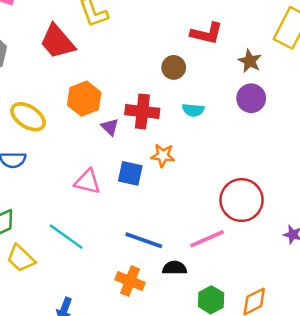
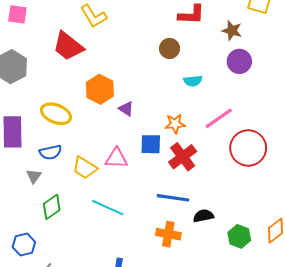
red cross: (142, 111) -> (183, 157), moved, turned -32
pink line: (207, 239) -> (219, 118), moved
yellow trapezoid: (21, 258) -> (85, 168), moved

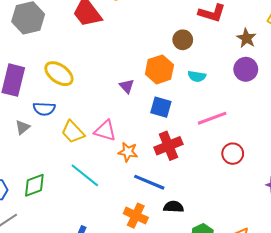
orange hexagon: (100, 89) -> (159, 69), moved
orange star: (175, 124) -> (128, 152), moved
blue square: (151, 144) -> (161, 107), moved
red circle: (248, 148) -> (233, 154), size x0.6
green diamond: (52, 207) -> (34, 185), moved

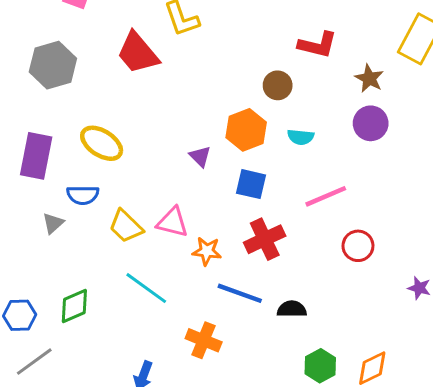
black semicircle: (174, 207) -> (292, 309), moved
orange cross: (136, 216) -> (204, 340), moved

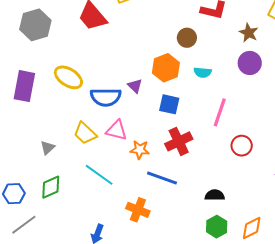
blue semicircle: (83, 195) -> (106, 97), moved, size x1.4
pink line: (326, 196) -> (220, 112), turned -48
gray triangle: (53, 223) -> (47, 148), moved
black semicircle: (292, 309) -> (215, 195), moved

